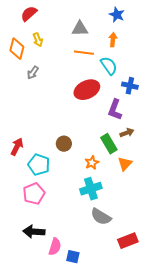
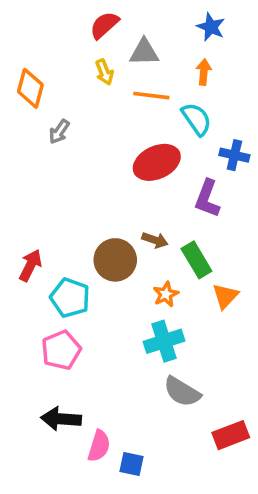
red semicircle: (29, 14) -> (104, 25), moved
yellow arrow: (38, 40) -> (104, 72), moved
brown arrow: (127, 133) -> (155, 240), moved, turned 40
brown circle: (64, 144) -> (115, 260), size x1.5

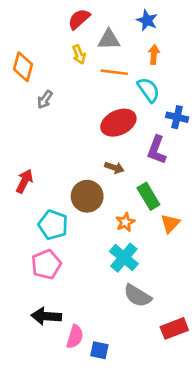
blue star: (211, 27) -> (147, 20), moved
brown arrow: (155, 240) -> (114, 168), moved
red arrow: (30, 265) -> (24, 181), moved
cyan cross: (164, 341) -> (124, 258), turned -32

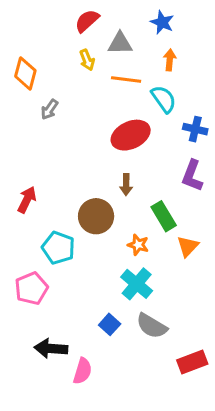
purple L-shape: (157, 150) -> (192, 176), moved
brown arrow: (114, 168) -> (126, 185), turned 72
orange star: (125, 222) -> (138, 245), turned -30
pink pentagon: (46, 264) -> (31, 288), moved
blue square: (99, 350) -> (110, 324), moved, turned 30

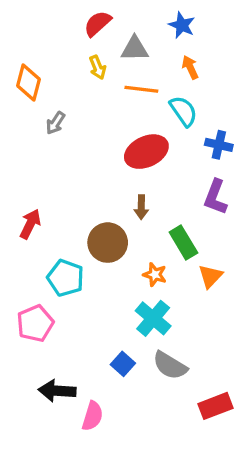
orange arrow: (170, 60) -> (190, 67), turned -30

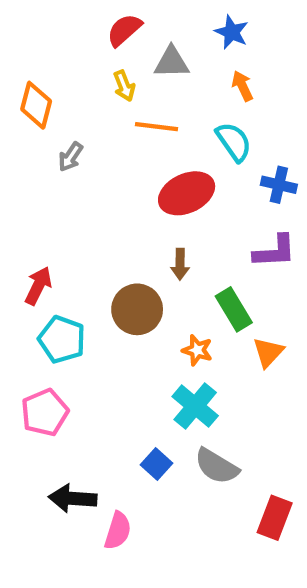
orange line: (141, 89) -> (156, 127), moved
purple L-shape: (215, 197) -> (275, 251), turned -114
cyan pentagon: (66, 278) -> (62, 339), moved
red rectangle: (215, 406) -> (275, 518), turned -48

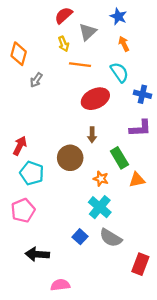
gray triangle: (171, 62) -> (88, 32), turned -42
orange triangle: (268, 352) -> (137, 180), turned 35
pink semicircle: (118, 531) -> (60, 285), moved, turned -114

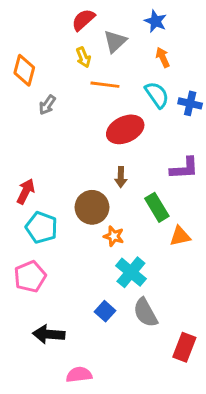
blue cross: (142, 94) -> (190, 103), moved
orange star: (101, 179) -> (114, 236), moved
gray semicircle: (111, 238) -> (145, 313), turned 30

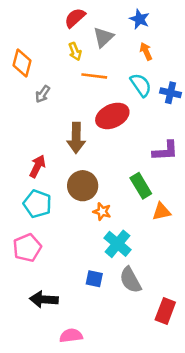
brown arrow: (121, 177) -> (76, 138), moved, size x1.6
red arrow: (26, 191) -> (37, 166), moved
blue square: (105, 311) -> (94, 279), turned -30

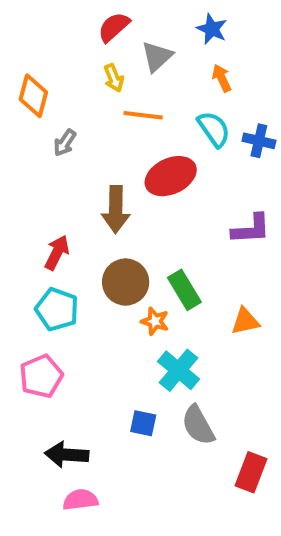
green rectangle: (141, 186) -> (184, 290), moved
pink semicircle: (71, 336) -> (80, 500), moved

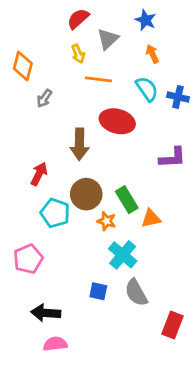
red ellipse: (171, 176) -> (117, 121), turned 40
cyan pentagon: (57, 309) -> (55, 213), moved
orange triangle: (245, 321) -> (151, 218), moved

